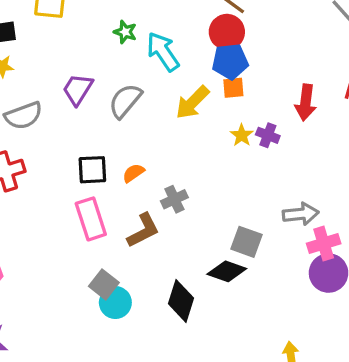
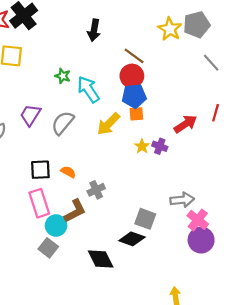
red arrow: (306, 102) -> (185, 124), turned -130
orange semicircle: (133, 173) -> (68, 172), turned 64
pink cross: (324, 243) -> (198, 220), turned -35
black diamond: (181, 301) -> (101, 259), turned -44
cyan circle: (115, 303) -> (56, 226), moved

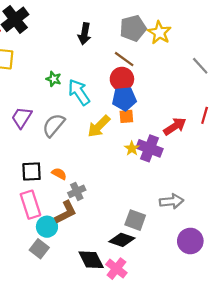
gray pentagon: (197, 25) -> (133, 28), moved
purple cross: (160, 146) -> (149, 148), size x1.6
gray cross: (96, 190) -> (77, 191), moved
pink cross: (198, 220) -> (116, 269), moved

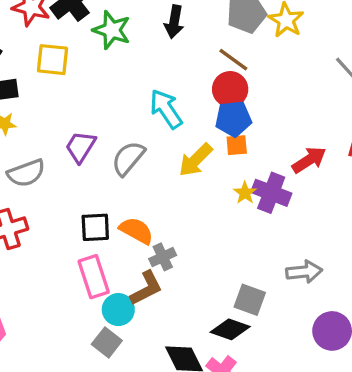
green star: (54, 79) -> (112, 30), moved, size x1.6
orange semicircle: (59, 174) -> (136, 231), size x1.5

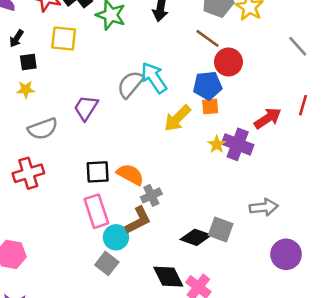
red circle: (230, 89) -> (228, 62), moved
gray semicircle: (128, 158) -> (130, 84), moved
black diamond: (230, 329) -> (196, 237), moved

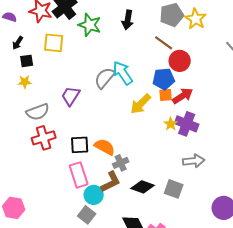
red arrow: (268, 118) -> (183, 96), moved
red cross: (28, 173) -> (44, 138), moved
gray arrow: (264, 207) -> (194, 161), moved
black diamond: (196, 237) -> (143, 187), moved

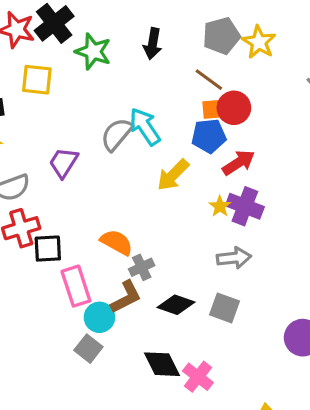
orange square: (166, 95) -> (212, 109), moved
black square: (80, 145) -> (48, 249), moved
gray arrow: (194, 161) -> (234, 258), moved

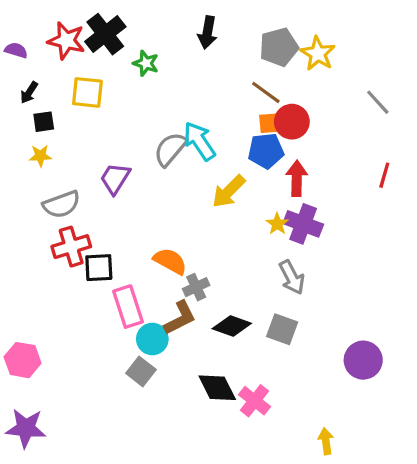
black arrow: (153, 44) -> (207, 32), moved
green star: (93, 52) -> (146, 63), size x0.7
red arrow: (239, 163) -> (297, 178), turned -56
gray arrow: (234, 258) -> (292, 277), turned 68

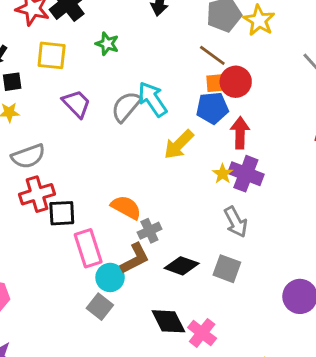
green star: (146, 63) -> (107, 44), moved
purple trapezoid: (115, 178) -> (76, 104), moved, turned 104

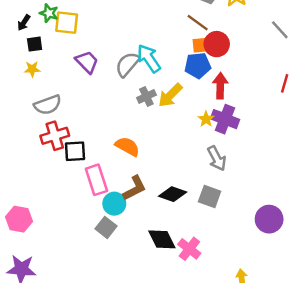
green star: (107, 44) -> (49, 13), moved
gray cross: (149, 231) -> (146, 96), moved

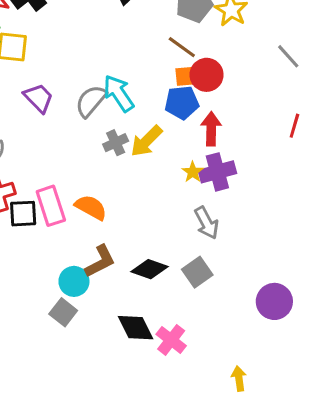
purple cross: (225, 119) -> (217, 172), turned -36
pink rectangle: (96, 180) -> (51, 206), moved
gray square: (210, 196) -> (197, 272), turned 35

